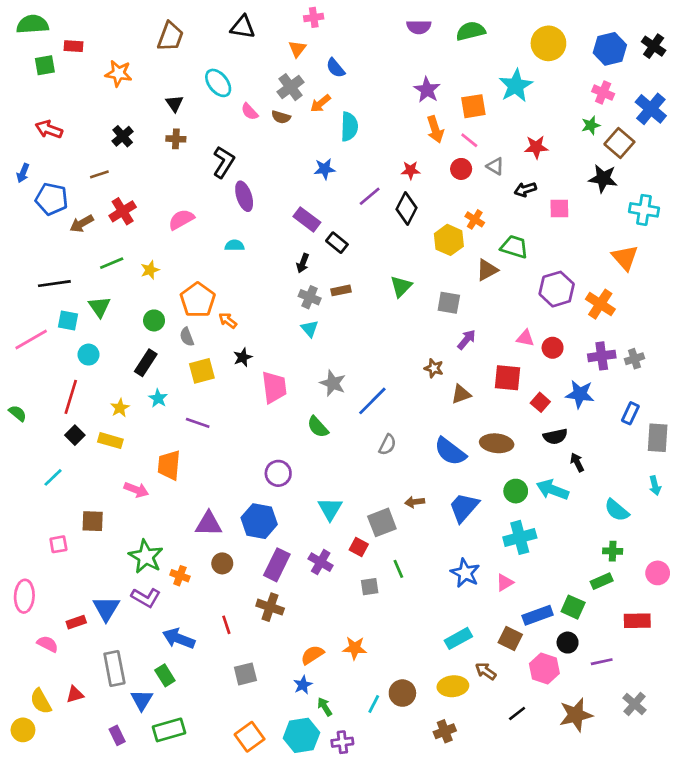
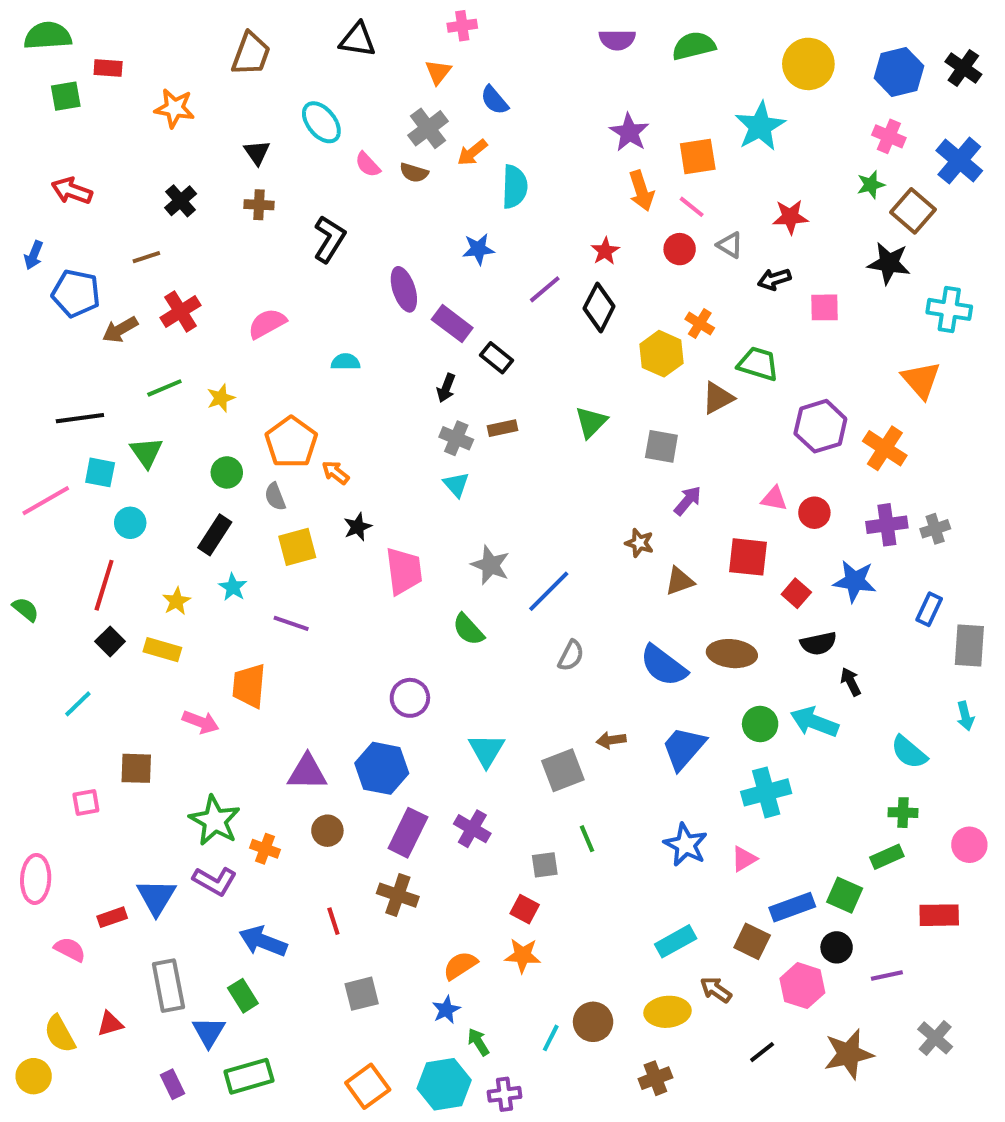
red star: (411, 170) -> (605, 251), turned -30
purple ellipse: (244, 196) -> (404, 289), moved
red square: (359, 547) -> (525, 909), moved

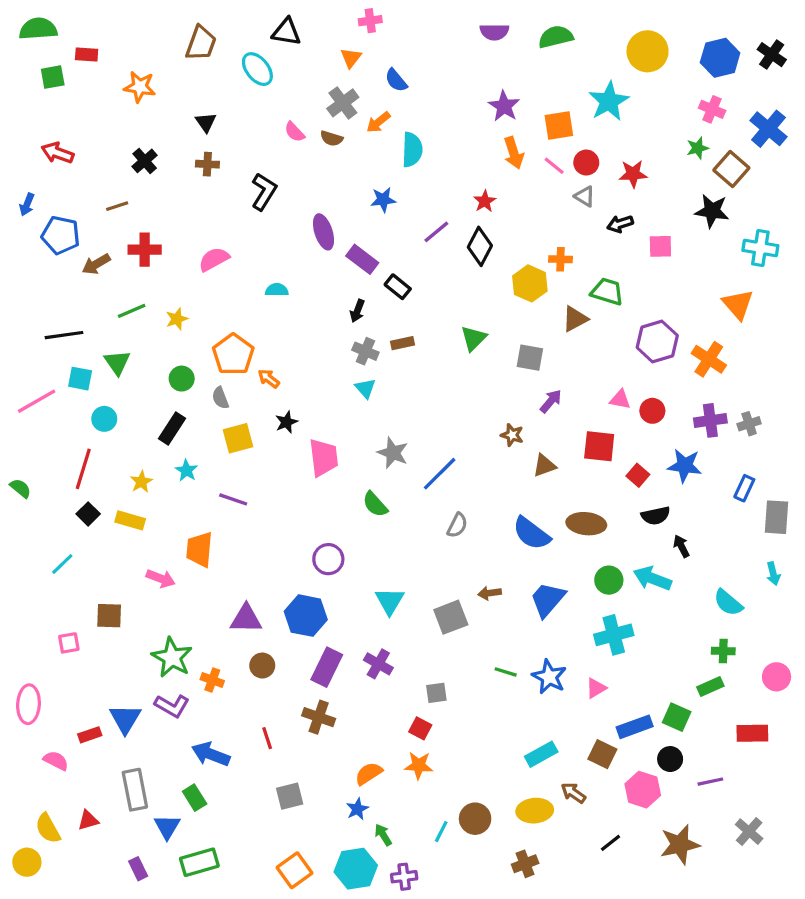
cyan ellipse: (321, 122) -> (257, 69), moved
red circle: (680, 249) -> (586, 163), moved
red cross: (181, 311) -> (145, 250), turned 32
orange cross: (700, 324) -> (560, 259), turned -30
green line: (587, 839) -> (506, 672), moved, turned -50

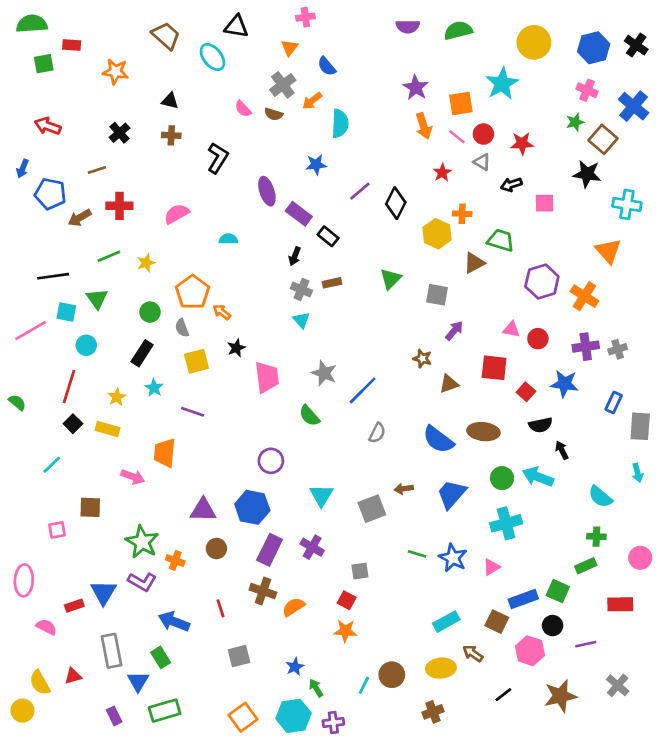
brown trapezoid: (201, 43) -> (166, 36), turned -68
black triangle: (206, 122) -> (170, 101), turned -42
red star: (485, 201) -> (442, 173), moved
orange semicircle: (369, 774) -> (293, 607), moved

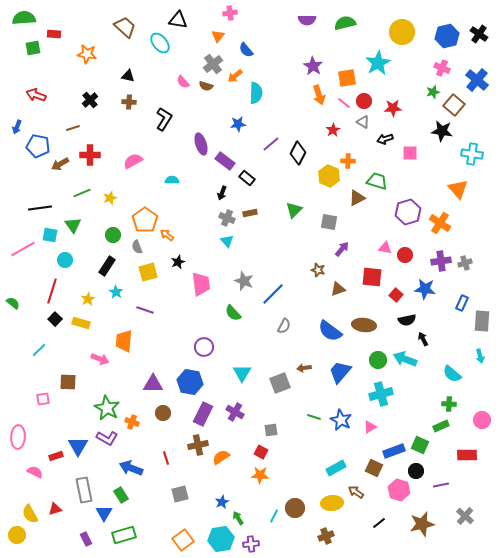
brown cross: (263, 591) -> (198, 445), turned -30

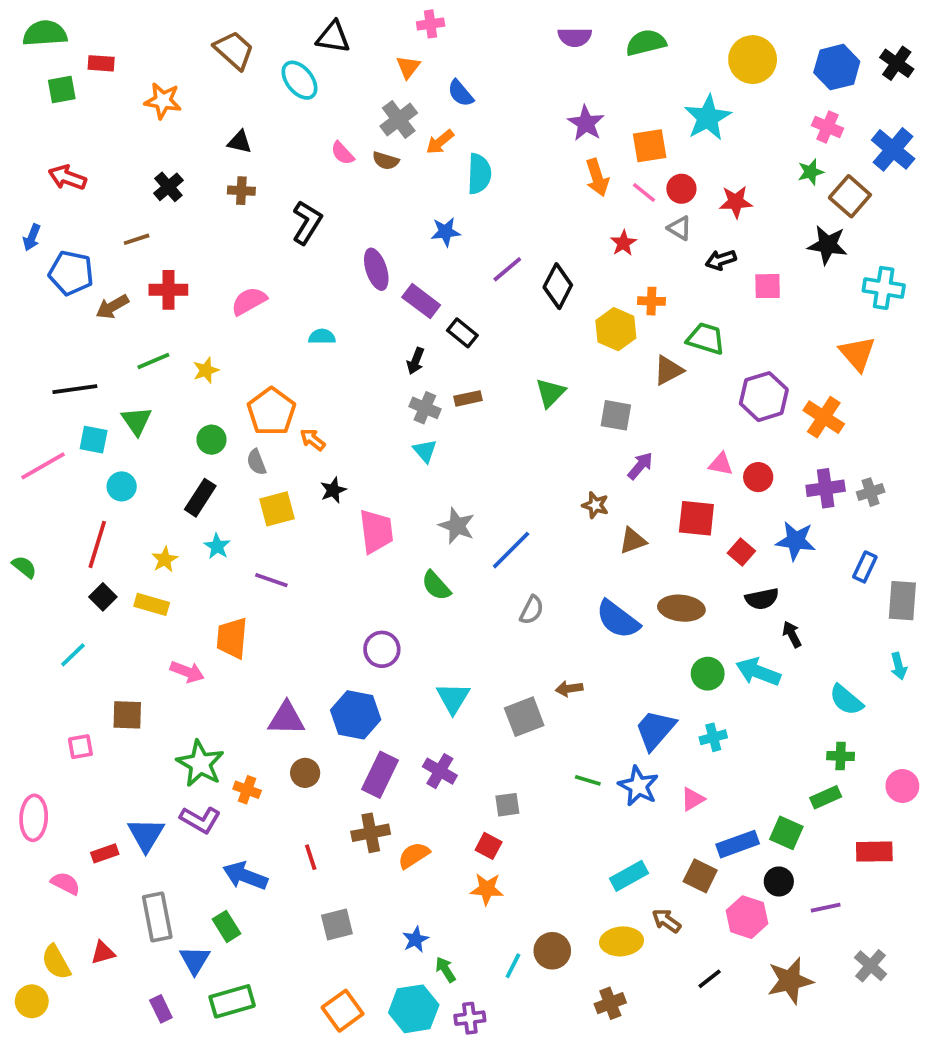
blue trapezoid: (340, 372) -> (655, 730), moved
cyan cross: (381, 394) -> (713, 737), size x0.6

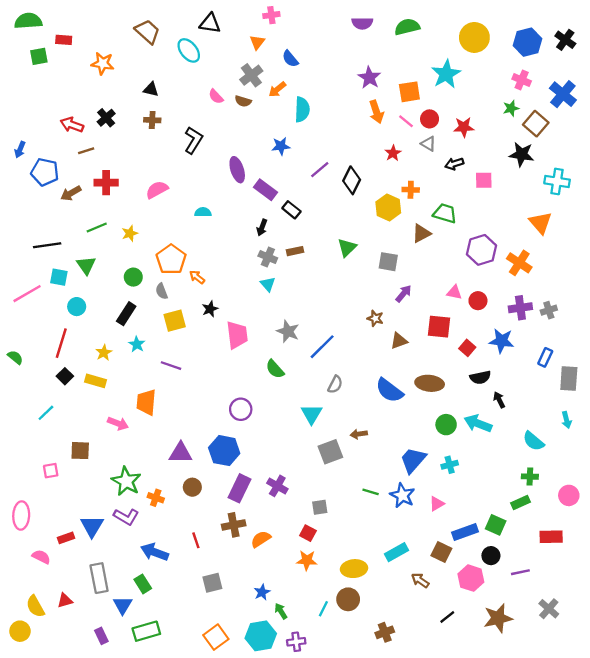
red arrow: (67, 177) -> (72, 125), moved
cyan triangle: (453, 698) -> (312, 414), moved
yellow ellipse: (622, 941) -> (354, 569), moved

